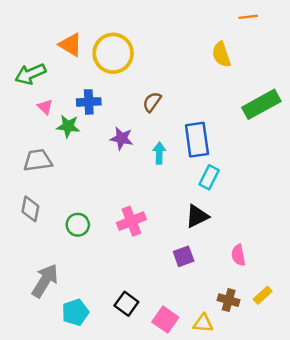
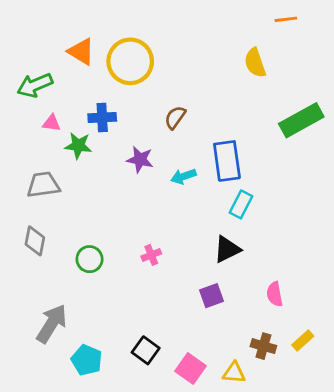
pink triangle: (45, 107) -> (52, 123), turned -35
cyan arrow: (159, 153) -> (183, 176), turned -110
pink cross: (131, 221) -> (151, 255), size x0.6
cyan pentagon: (75, 312) -> (87, 360), turned -30

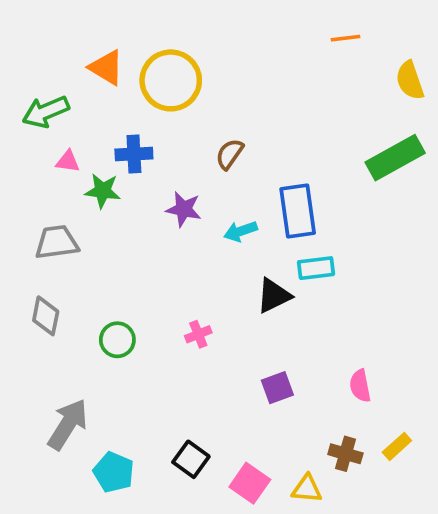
orange line: (286, 19) -> (345, 38), moved
yellow semicircle: (255, 63) -> (410, 80), moved
cyan rectangle: (241, 204) -> (316, 268), turned 56
black triangle: (227, 249) -> (274, 296), moved

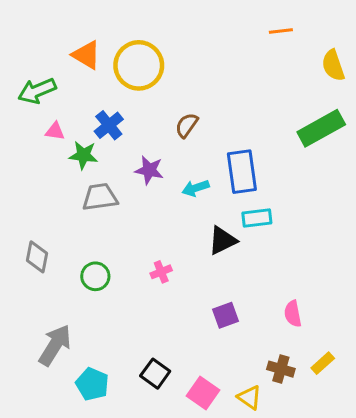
blue cross: (134, 154) -> (109, 125), turned -36
gray trapezoid: (57, 242) -> (100, 197), moved
yellow triangle: (307, 489) -> (249, 397), turned 30

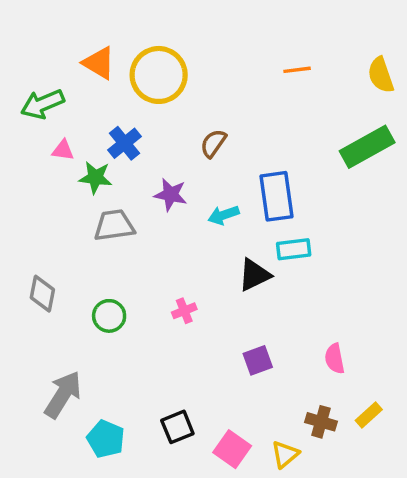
orange line: (281, 31) -> (297, 70), moved
black square: (155, 374) -> (177, 427), turned 32
yellow triangle: (249, 397) -> (285, 454), turned 45

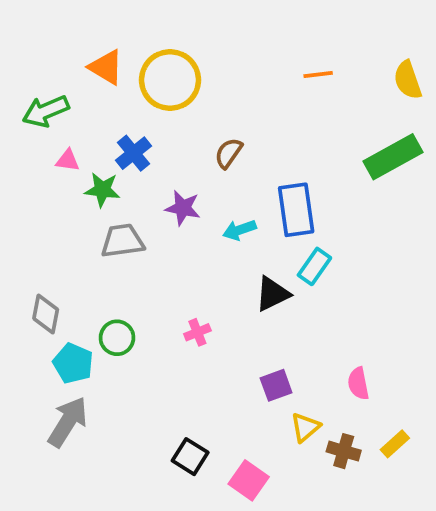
cyan rectangle: (294, 249) -> (314, 266), turned -48
black square: (177, 427) -> (190, 457), turned -36
cyan pentagon: (106, 439) -> (73, 363), moved
yellow triangle: (285, 454) -> (305, 427), moved

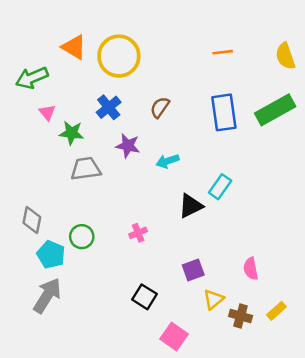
blue cross: (133, 153) -> (109, 107), moved
pink triangle: (68, 160) -> (47, 112), turned 42
blue rectangle: (296, 210) -> (224, 112), moved
black square: (190, 457) -> (144, 297), moved

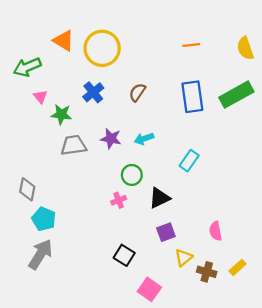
purple star: (128, 146) -> (111, 139), moved
black triangle: (191, 206) -> (159, 198), moved
green circle: (82, 237) -> (132, 175), moved

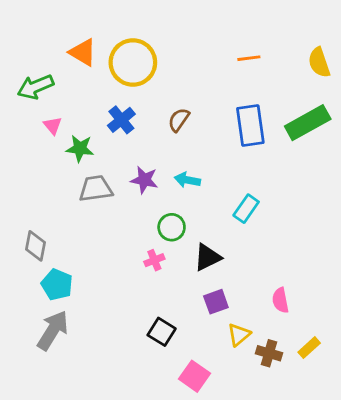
cyan arrow: (144, 139) -> (187, 180), turned 30

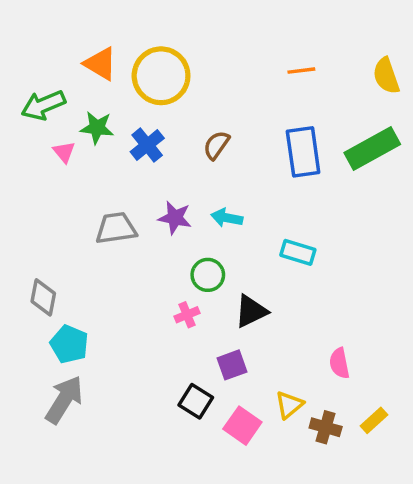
green star: (80, 148) -> (97, 128), moved
cyan rectangle: (246, 209) -> (298, 252), turned 72
purple square: (216, 302) -> (232, 365), moved
pink square: (194, 376) -> (242, 426), moved

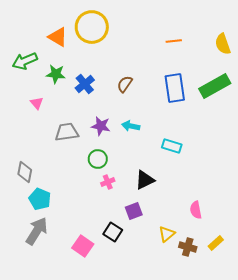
yellow circle: (161, 76) -> (92, 27), moved
pink triangle: (64, 152) -> (37, 103), moved
green circle: (208, 275) -> (98, 159), moved
pink square: (242, 426) -> (83, 246), moved

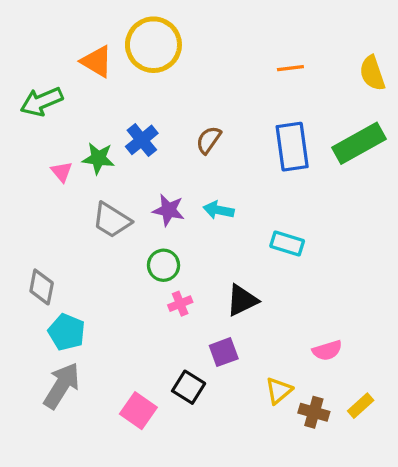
green star: (56, 74) -> (98, 158), moved
gray trapezoid: (67, 132) -> (112, 220), turned -140
pink semicircle: (196, 210) -> (327, 350), turned -96

